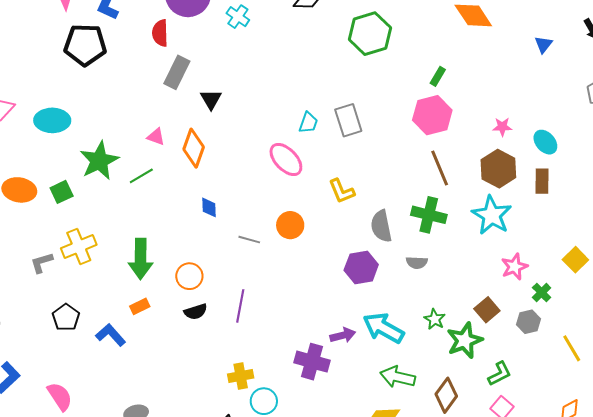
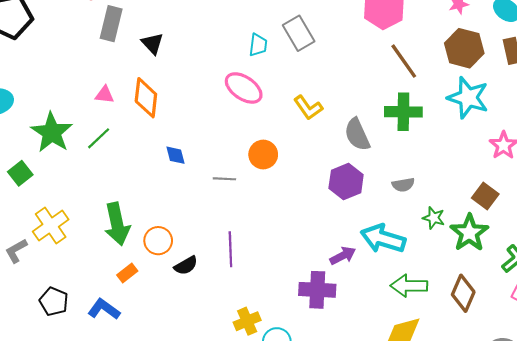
gray semicircle: (417, 263) -> (403, 185), moved
orange circle: (189, 276) -> (158, 241), moved

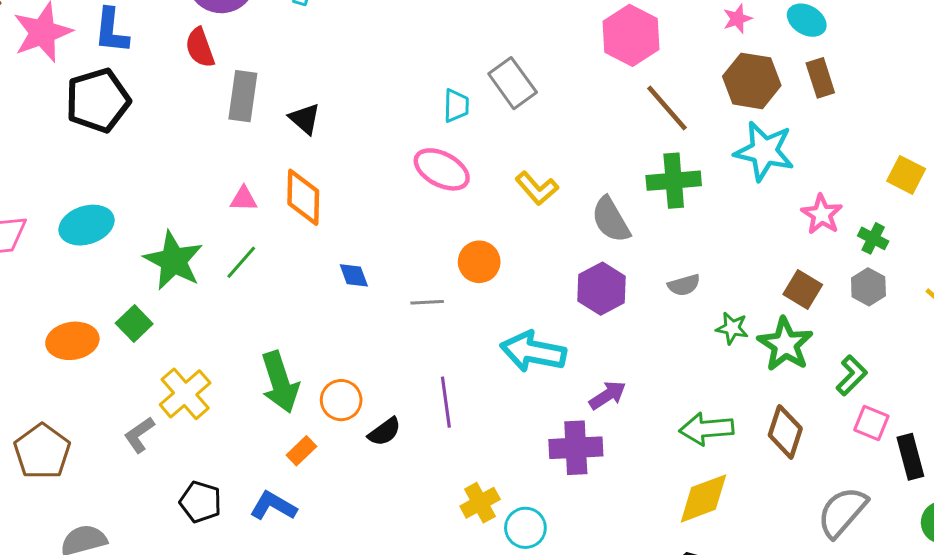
cyan arrow: (383, 239) -> (533, 352), moved

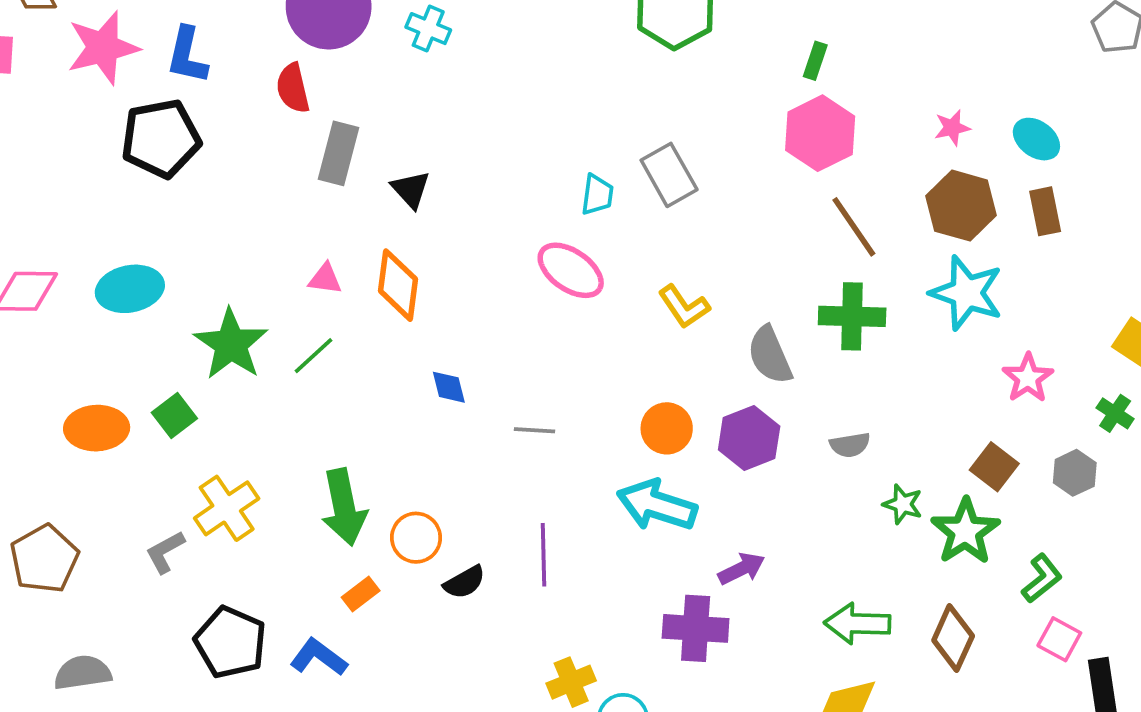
green cross: (873, 238) -> (1115, 413), moved
orange circle: (479, 262) -> (667, 428), moved
black pentagon: (200, 502) -> (230, 642), size x1.4

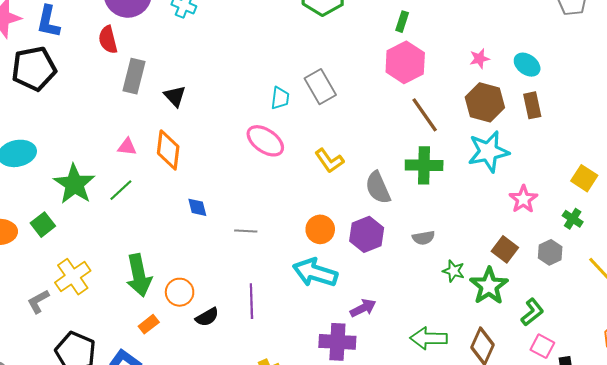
cyan star: (967, 293) -> (488, 152), turned -30

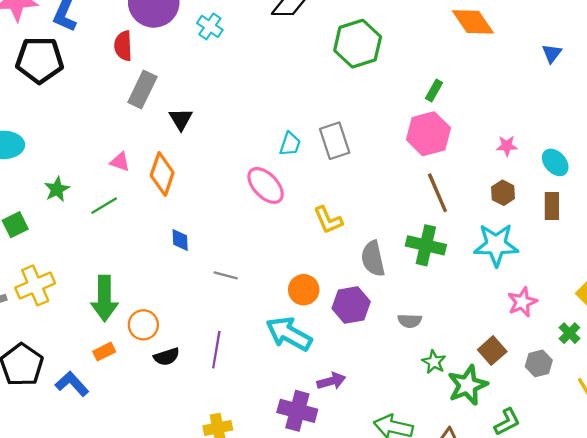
brown hexagon: (485, 102) -> (503, 193), size x0.6
green star: (74, 184) -> (57, 189), size x0.6

